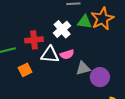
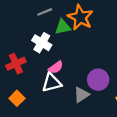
white triangle: (50, 55) -> (52, 83), moved
gray triangle: (83, 68) -> (81, 95), moved

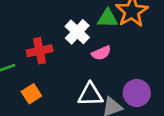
pink semicircle: (56, 67) -> (101, 53), moved
white triangle: (52, 83) -> (90, 94), moved

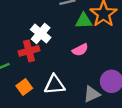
white cross: (77, 32) -> (41, 33), moved
white triangle: (90, 94) -> (54, 85), moved

